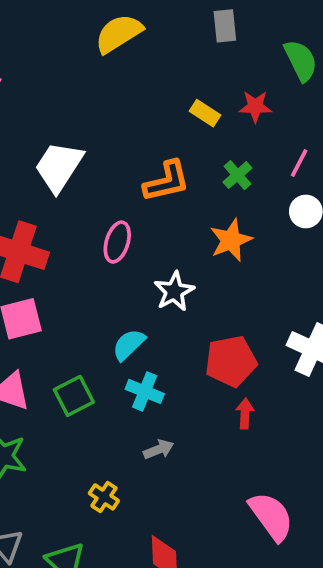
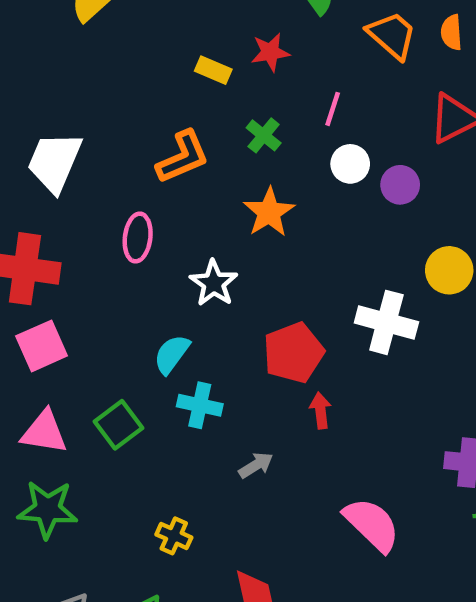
gray arrow: (159, 449) -> (256, 465), moved

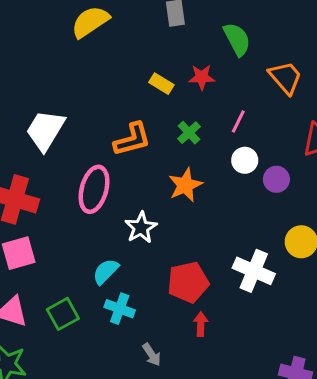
pink ellipse: (138, 238) -> (94, 189), size x1.4
gray arrow: (256, 465) -> (152, 355), turned 80

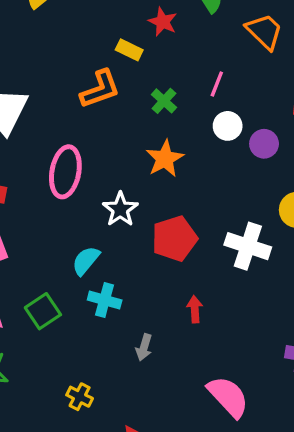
red star: (202, 77) -> (163, 22), moved, turned 30
orange L-shape: (132, 139) -> (100, 89), moved
red pentagon: (188, 282) -> (174, 239), moved
gray arrow: (152, 355) -> (144, 347), turned 55

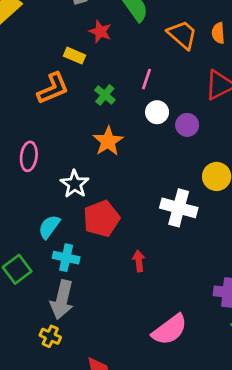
pink ellipse: (65, 172) -> (29, 156), size x0.7
red pentagon: (174, 239) -> (101, 219), moved
gray arrow: (144, 347) -> (62, 300), moved, size x1.8
pink semicircle: (228, 397) -> (170, 330), turned 99

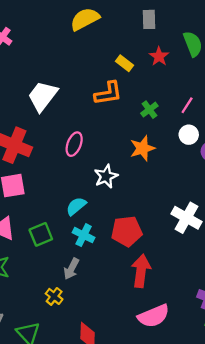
yellow rectangle: (75, 56) -> (125, 63), moved
red pentagon: (101, 219) -> (127, 231), moved
red arrow: (139, 261) -> (141, 271), moved, size x1.8
gray arrow: (62, 300) -> (71, 269), size x0.7

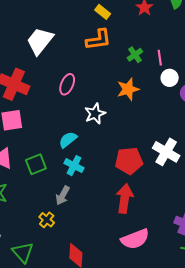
yellow rectangle: (125, 63) -> (103, 12), moved
pink line: (187, 105) -> (160, 58), moved, turned -42
red pentagon: (127, 231) -> (129, 161), moved

